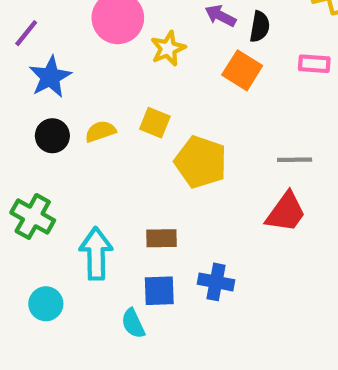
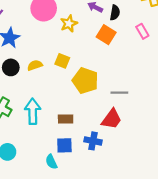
pink rectangle: (314, 64) -> (142, 31), turned 56
gray line: (295, 160) -> (119, 93), moved
red trapezoid: (286, 212) -> (112, 119), moved
cyan arrow: (96, 254) -> (33, 111), moved

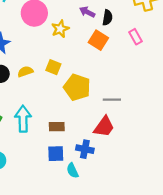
cyan semicircle: (51, 162) -> (73, 171), moved

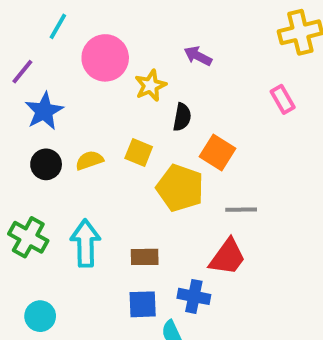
black semicircle: (107, 18) -> (182, 117), moved
orange square: (98, 40) -> (218, 153), moved

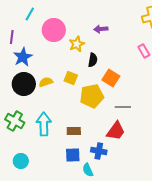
purple arrow: (198, 56) -> (101, 29), turned -32
purple line: (22, 72) -> (12, 37), turned -32
black circle: (46, 164) -> (24, 84), size x1.5
yellow pentagon: (180, 188) -> (92, 96), turned -30

